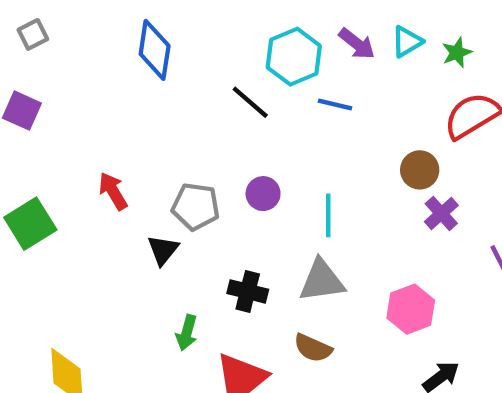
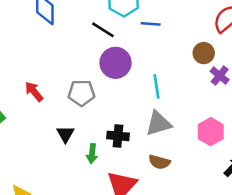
purple circle: (263, 194) -> (115, 63), moved, size x1.6
black triangle: (163, 250) -> (65, 134), moved
green arrow: (187, 333) -> (92, 154), moved

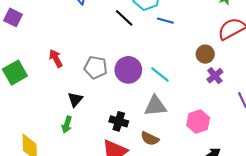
purple circle: (115, 63) -> (128, 70), moved
cyan line: (156, 86) -> (160, 74), turned -54
black cross: (118, 136) -> (119, 121), moved
green arrow: (92, 154) -> (67, 124), moved

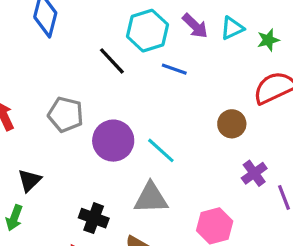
gray pentagon: (96, 67) -> (66, 114), moved
purple cross: (215, 76) -> (254, 173), moved

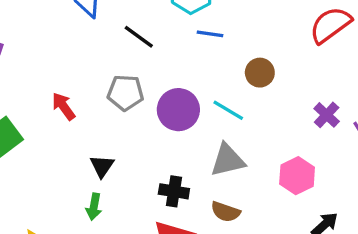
black line: (112, 61) -> (139, 37), moved
blue line: (174, 69) -> (210, 34), moved
brown circle: (232, 124) -> (260, 73), moved

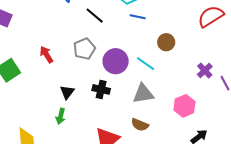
gray pentagon: (125, 93) -> (84, 49), turned -30
black cross: (174, 191) -> (101, 89), moved

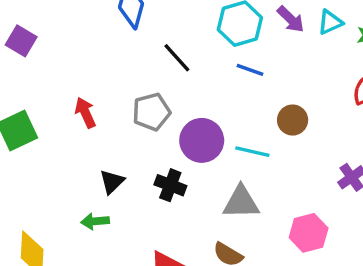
cyan line: (146, 64) -> (252, 152), turned -30
green arrow: (61, 116) -> (95, 221), turned 63

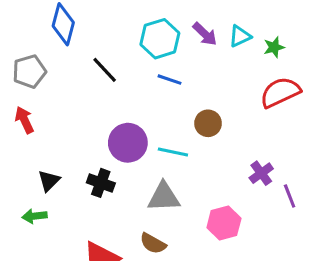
gray pentagon: (151, 112) -> (29, 71), moved

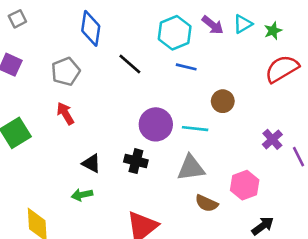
black triangle: (49, 181) -> (91, 163), turned -42
brown semicircle: (153, 243) -> (206, 203), moved

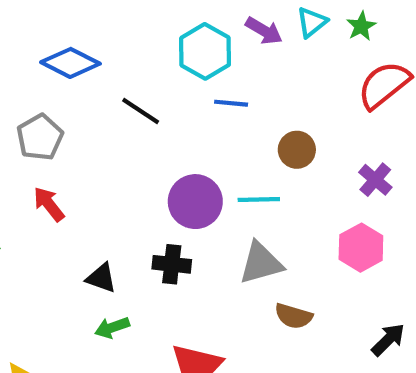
blue diamond: (91, 28) -> (70, 63), turned -64
purple cross: (272, 139) -> (375, 180), moved
pink hexagon: (245, 185) -> (361, 248), moved
green arrow: (82, 195) -> (112, 328), moved

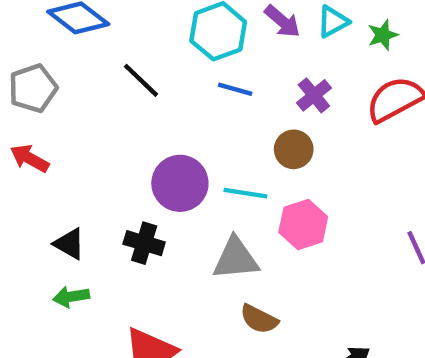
purple cross: (375, 180) -> (314, 95), moved
red arrow: (49, 204) -> (30, 158), turned -33
pink hexagon: (361, 248) -> (303, 225), moved

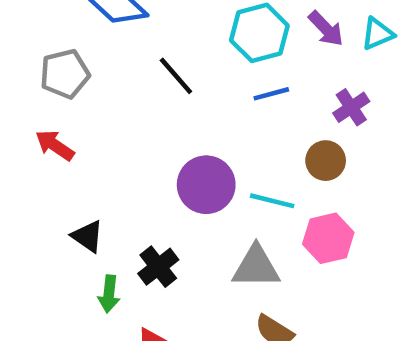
blue line: (235, 89) -> (271, 94), turned -36
black cross: (144, 243) -> (158, 267), moved, turned 30
green arrow: (71, 297) -> (109, 294), moved, turned -80

